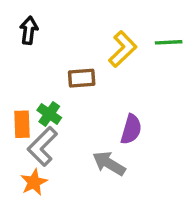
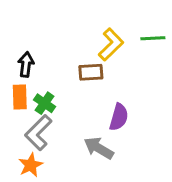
black arrow: (29, 30) -> (26, 65), moved
brown rectangle: (82, 78) -> (91, 72), moved
orange rectangle: (22, 124) -> (20, 97), moved

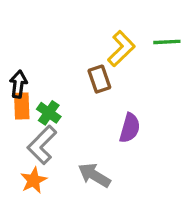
black arrow: (26, 65) -> (18, 84), moved
brown rectangle: (91, 72) -> (99, 79), turned 75
gray arrow: (99, 148) -> (94, 175), moved

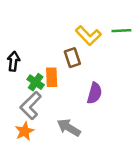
yellow L-shape: (121, 49) -> (88, 36), turned 90
orange rectangle: (22, 106) -> (52, 77), moved

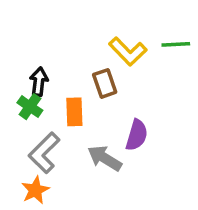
black arrow: (14, 61) -> (39, 82), moved
green cross: (36, 82) -> (30, 107), moved
gray arrow: (69, 128) -> (105, 158), moved

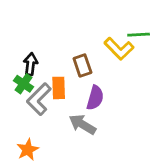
yellow L-shape: (128, 51) -> (119, 49), moved
purple semicircle: (137, 135) -> (95, 98), moved
gray L-shape: (44, 153) -> (39, 99), moved

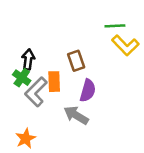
green line: (139, 35) -> (115, 26), moved
yellow L-shape: (119, 49) -> (125, 45), moved

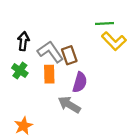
black arrow: (28, 60) -> (23, 41), moved
gray L-shape: (36, 92) -> (50, 52), moved, turned 100

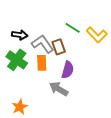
green line: (105, 24) -> (73, 28), moved, turned 35
black arrow: (23, 41) -> (20, 35), turned 91
green cross: (20, 71) -> (17, 60), size x1.5

